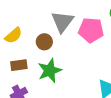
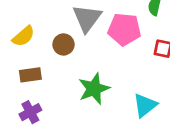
green star: (50, 70) -> (94, 89), moved

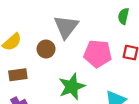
pink pentagon: (124, 29) -> (98, 54), moved

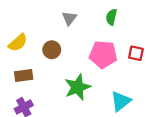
green semicircle: (123, 16) -> (111, 17), moved
gray triangle: (66, 27) -> (69, 18), moved, size x0.6

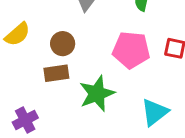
brown rectangle: (24, 75) -> (56, 73), moved

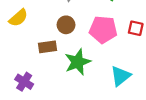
brown circle: (63, 44) -> (66, 25), moved
purple cross: (25, 120) -> (24, 82), turned -30

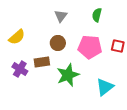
purple cross: (24, 82) -> (20, 69), moved

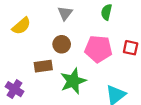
yellow semicircle: (17, 37) -> (21, 26), moved
purple cross: (20, 69) -> (15, 89), moved

